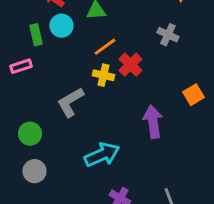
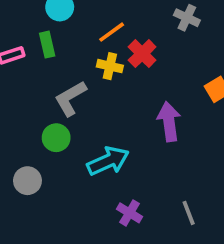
green rectangle: (36, 35) -> (47, 45), moved
green circle: (30, 134) -> (56, 138), moved

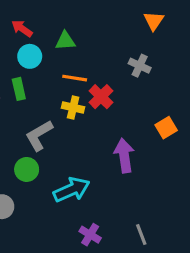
orange line: (112, 32) -> (75, 78), turned 45

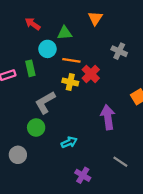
orange triangle: (154, 21) -> (95, 18), moved
cyan circle: (30, 56) -> (47, 49), moved
cyan arrow: (72, 190) -> (69, 142), size x0.6
gray line: (141, 235) -> (120, 162), moved, turned -35

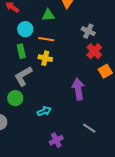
green triangle: (65, 33) -> (48, 15), moved
green rectangle: (30, 68) -> (21, 51), moved
red cross: (91, 74) -> (94, 51), moved
purple cross: (83, 175) -> (56, 140), turned 32

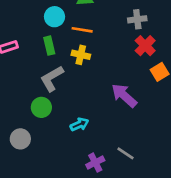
gray cross: (88, 31) -> (137, 19), turned -32
purple arrow: (78, 89) -> (124, 96), turned -40
gray line: (89, 128) -> (125, 153), moved

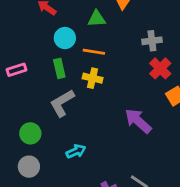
green circle: (41, 107) -> (30, 133), moved
cyan arrow: (79, 124) -> (76, 151), moved

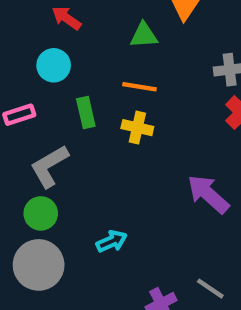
cyan circle: (65, 38) -> (54, 65), moved
gray L-shape: (62, 103) -> (49, 166), moved
gray circle: (29, 167) -> (39, 265), size x1.5

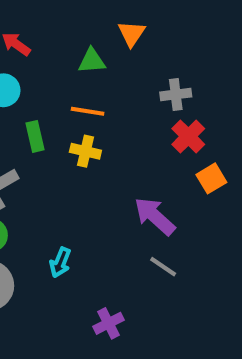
cyan arrow: (112, 241) -> (60, 262), turned 136
gray line: (210, 289) -> (163, 267), moved

